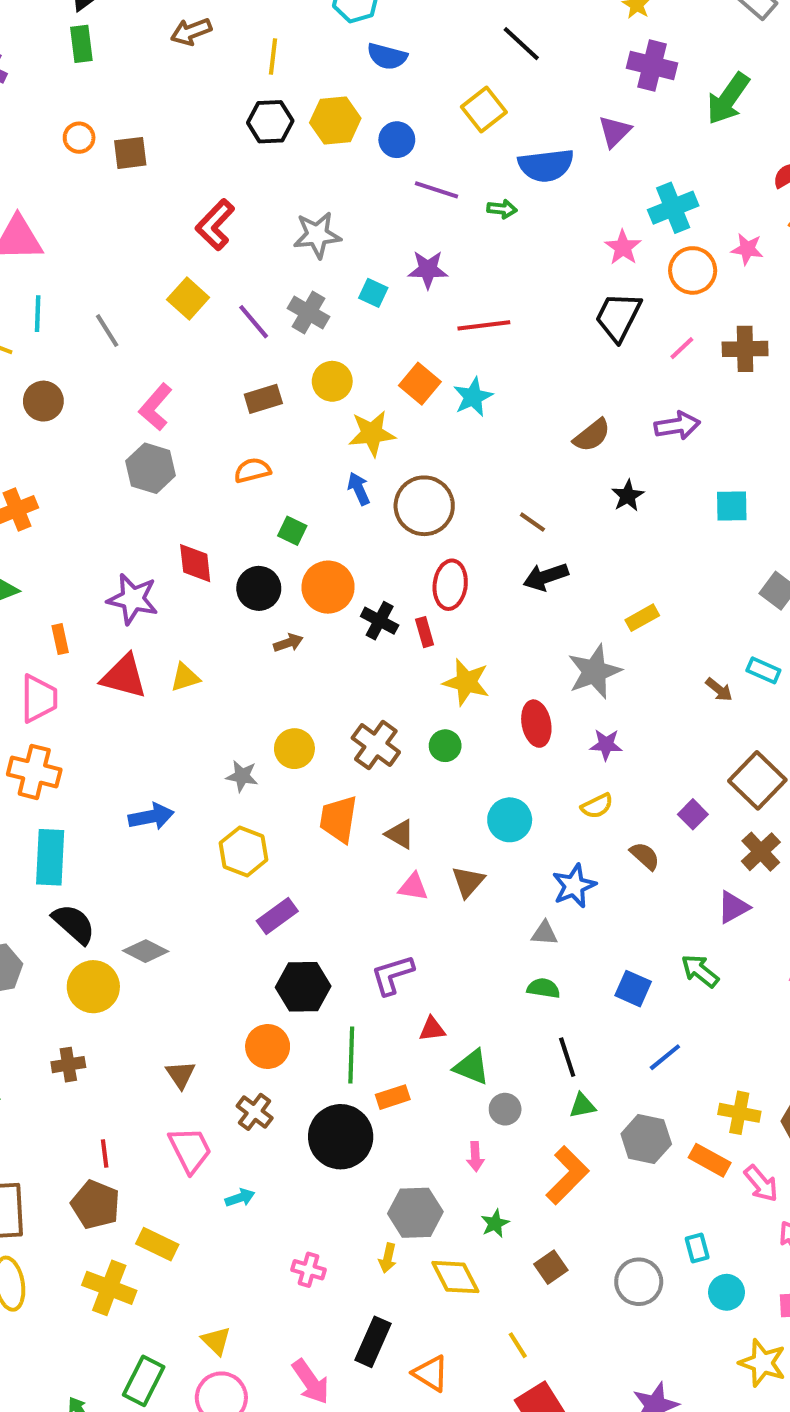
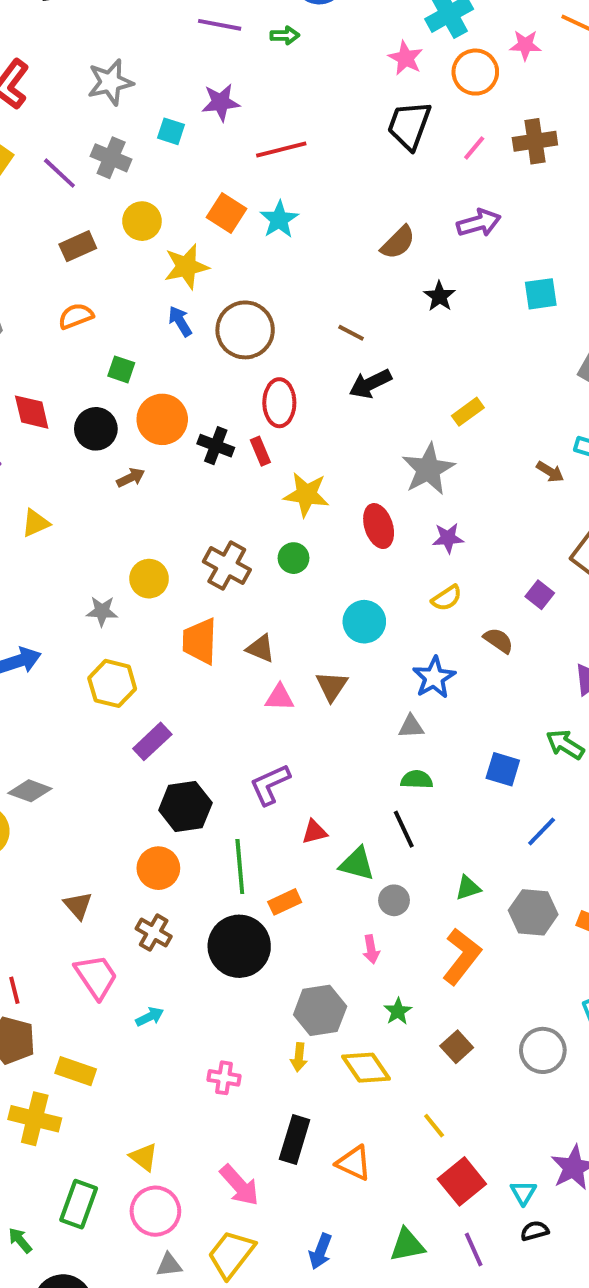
black line: (567, 1057) -> (404, 829), moved

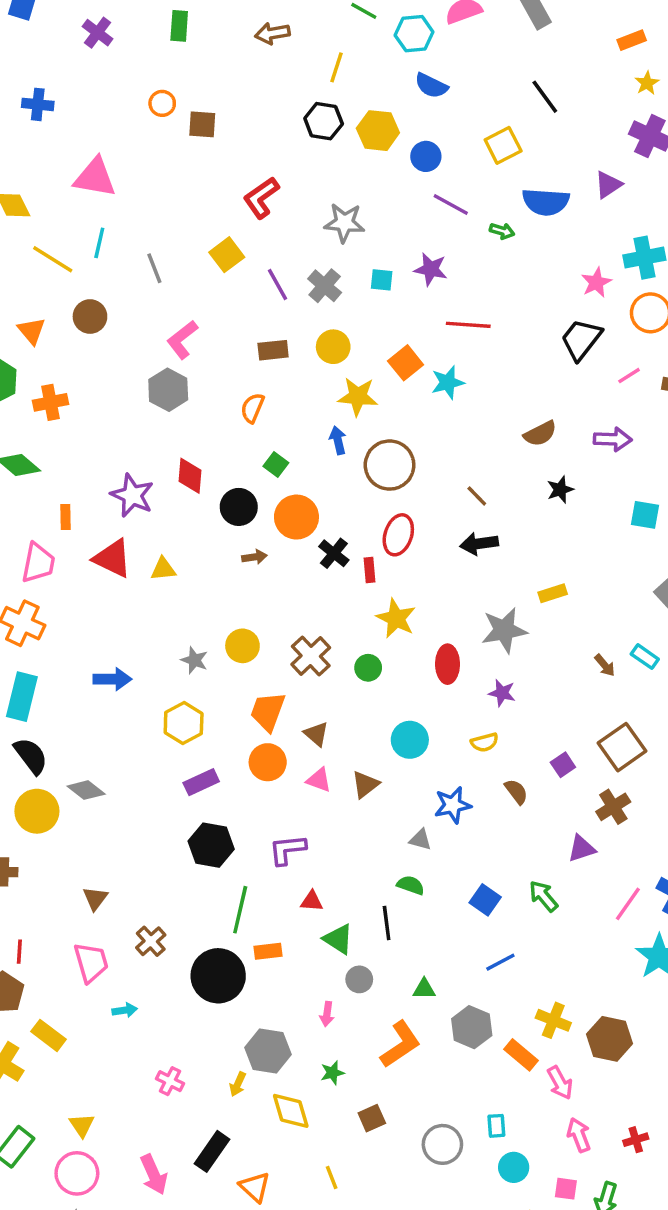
cyan square: (171, 131) -> (382, 280), turned -30
orange semicircle: (76, 316) -> (253, 408), turned -64
orange circle: (158, 868) -> (268, 762), moved

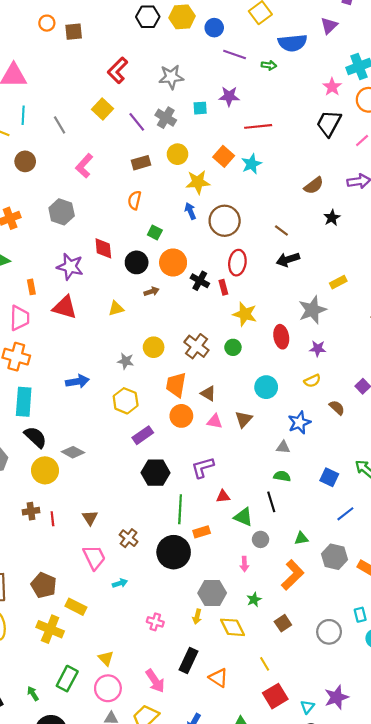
gray hexagon: (168, 390) -> (62, 212), moved
yellow triangle: (163, 569) -> (116, 309), moved
red line: (19, 952) -> (52, 519), moved

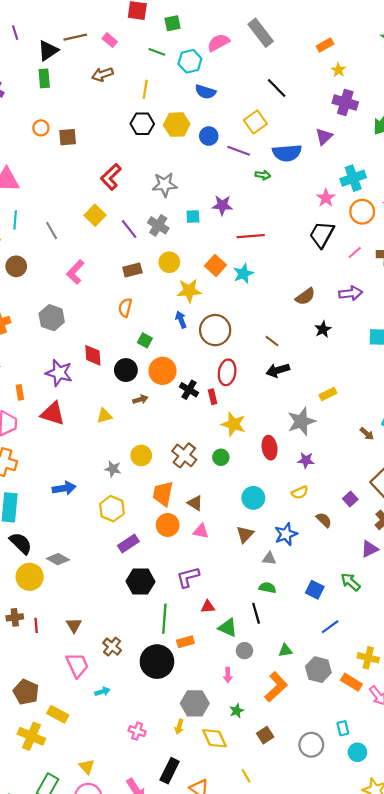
purple line: (235, 54) -> (239, 151), moved
brown triangle: (244, 419) -> (245, 534), moved

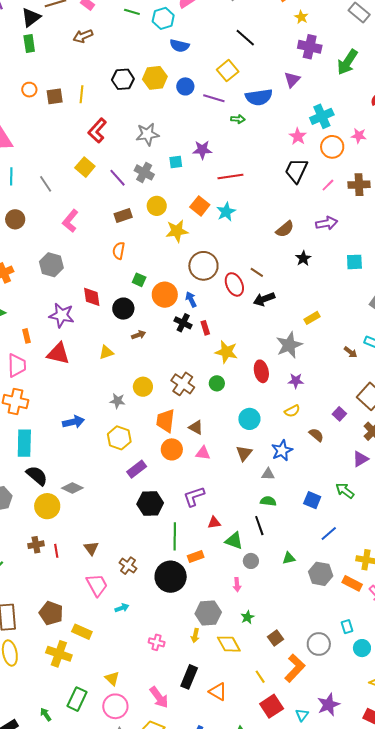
yellow line: (145, 89) -> (82, 94), moved
blue arrow: (181, 320) -> (191, 299), moved
orange circle: (162, 371) -> (165, 295), moved
red ellipse: (227, 372) -> (234, 284), moved, turned -30
orange L-shape: (276, 687) -> (295, 668), moved

